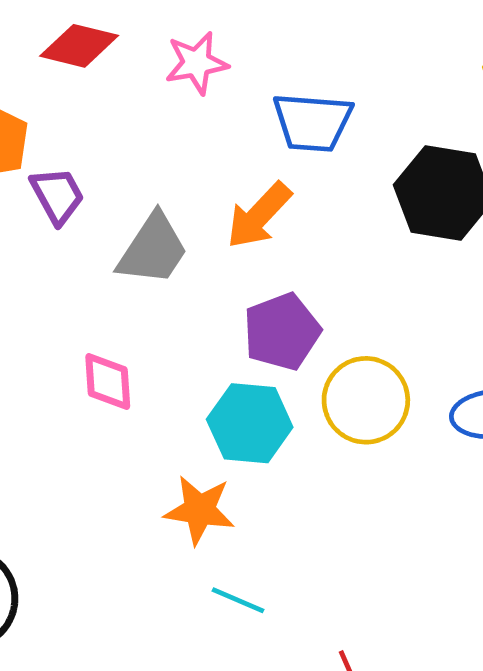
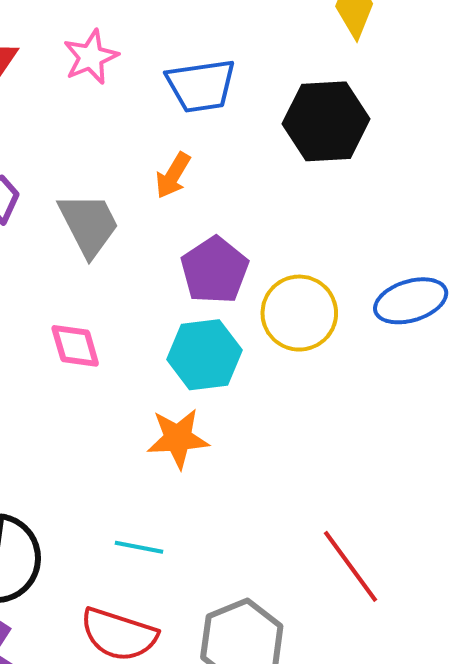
orange arrow: (259, 215) -> (173, 175), size x0.7
gray trapezoid: (153, 249) -> (89, 224), turned -48
cyan line: (238, 600) -> (139, 547), moved

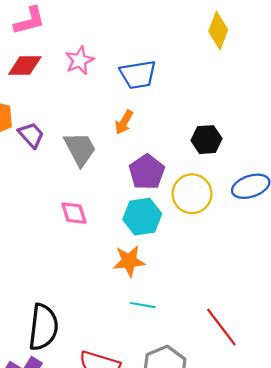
black hexagon: (326, 121) -> (206, 140), moved, size x0.7
cyan line: (139, 547) -> (143, 305), moved

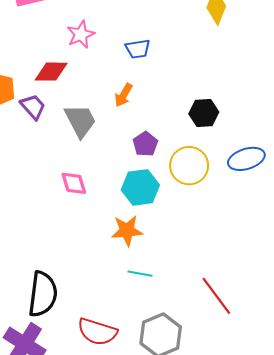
red diamond: (25, 65) -> (51, 72), moved
blue trapezoid: (138, 75) -> (138, 49), size x0.7
purple pentagon: (147, 172) -> (145, 144), size x0.7

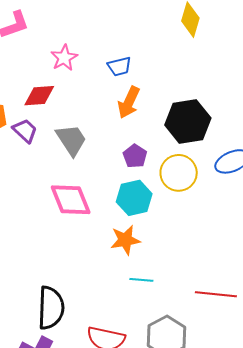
orange arrow: (123, 95) -> (129, 102), moved, size x1.4
black hexagon: (204, 113) -> (188, 122), size x1.6
pink diamond: (74, 183) -> (71, 200), size x1.6
red line: (216, 296) -> (216, 294), turned -42

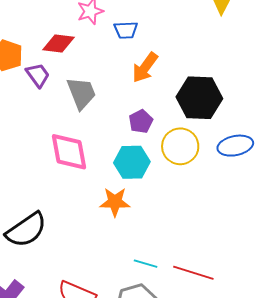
blue trapezoid: (119, 66) -> (126, 30), moved
cyan line: (141, 280) -> (146, 264), moved
black semicircle: (51, 308) -> (26, 230), moved, turned 42

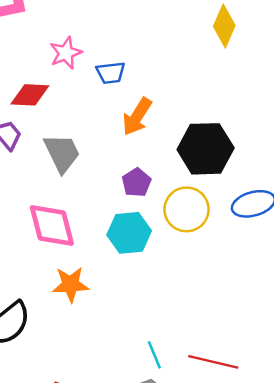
orange star: (115, 202) -> (71, 284), moved
cyan line: (146, 264) -> (154, 355), turned 55

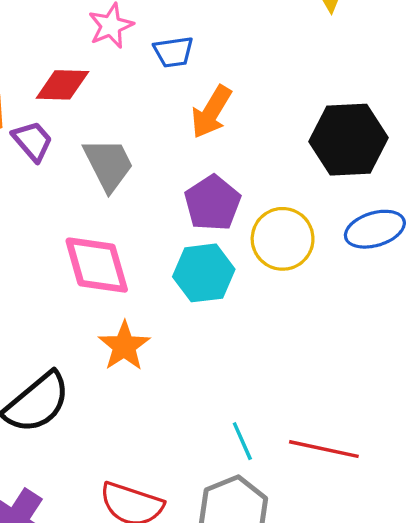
black hexagon: (206, 149) -> (348, 140), moved
purple pentagon: (136, 183) -> (213, 203), size x1.4
orange star: (71, 284) -> (124, 346), turned -30

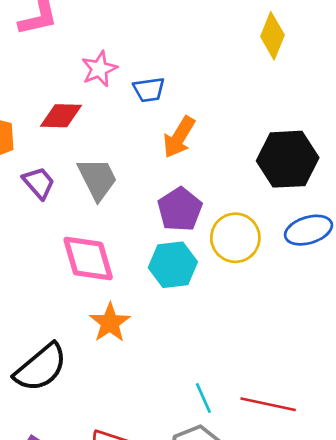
purple trapezoid: (32, 141) -> (39, 183), moved

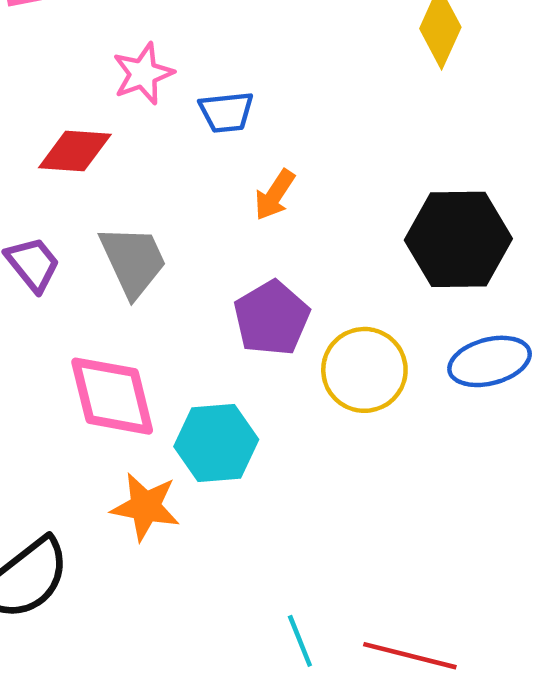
orange arrow: (179, 137) -> (275, 195), size x0.7
cyan hexagon: (173, 265) -> (216, 443), moved
orange star: (110, 323) -> (145, 507), turned -30

